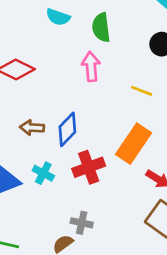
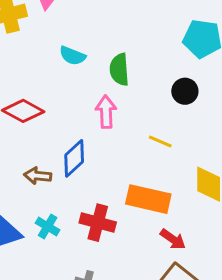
blue diamond: (67, 129) -> (74, 158), moved
orange rectangle: (133, 144) -> (148, 199), turned 66
red cross: (89, 167) -> (98, 223), turned 32

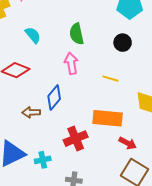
cyan semicircle: (72, 56) -> (33, 35), moved, turned -144
red cross: (98, 223) -> (76, 139), turned -30
cyan cross: (48, 227) -> (43, 160), moved, turned -35

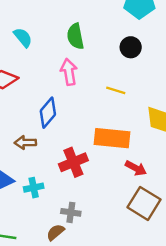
brown arrow: (31, 112) -> (25, 143), moved

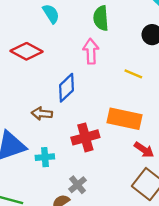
gray cross: (71, 212) -> (78, 185), turned 36

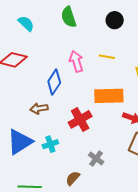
pink arrow: (91, 51) -> (76, 61), moved
gray cross: (78, 185) -> (96, 159), moved

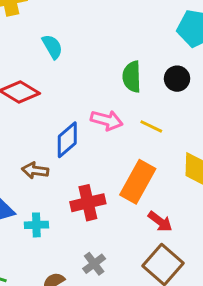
green semicircle: (69, 17) -> (132, 77), moved
pink arrow: (76, 61) -> (107, 120), turned 105
orange rectangle: (109, 96) -> (138, 182), turned -76

